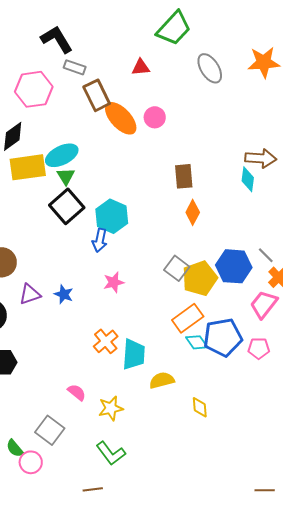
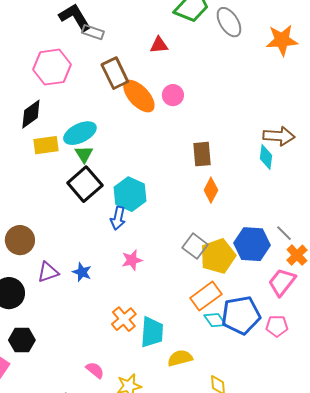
gray rectangle: (75, 67) -> (93, 32), moved
gray ellipse: (210, 68) -> (229, 22), moved
yellow rectangle: (28, 167) -> (46, 145), size x0.7

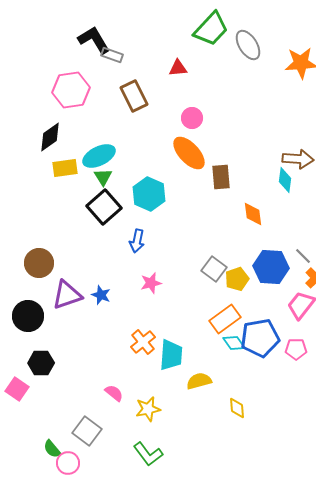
orange ellipse: (139, 96) -> (189, 153), moved
orange diamond: (211, 190) -> (253, 214), moved, turned -35
cyan hexagon: (130, 194) -> (149, 194), moved
yellow pentagon: (218, 256) -> (237, 279), size x0.7
purple triangle: (48, 272) -> (67, 295), size x1.4

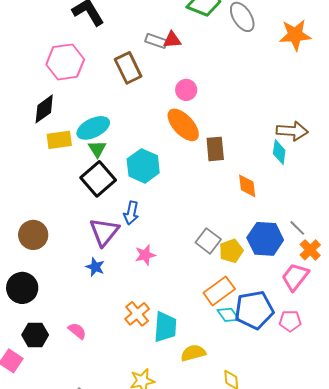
gray rectangle: (112, 55) -> (156, 41), moved
purple triangle: (67, 295) -> (104, 232), moved, turned -32
pink semicircle: (114, 393) -> (77, 331), moved

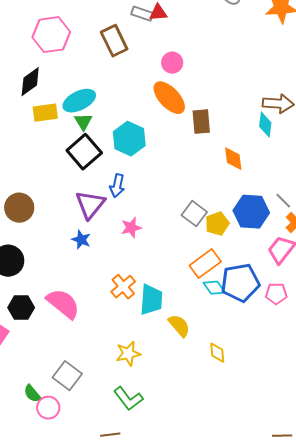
pink semicircle: (77, 331) -> (63, 304), size x1.8
yellow semicircle: (193, 353) -> (179, 326), turned 65

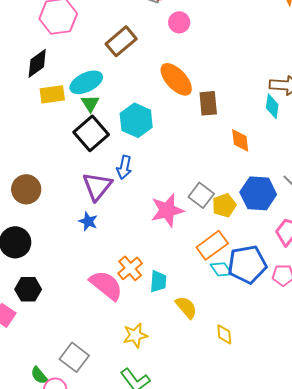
brown rectangle: (114, 41) -> (121, 41), moved, turned 76
pink circle: (172, 63) -> (179, 22), moved
pink star: (131, 228) -> (167, 210), moved, size x1.6
cyan trapezoid: (151, 300) -> (158, 281), size x0.7
pink semicircle: (63, 304) -> (106, 285), moved

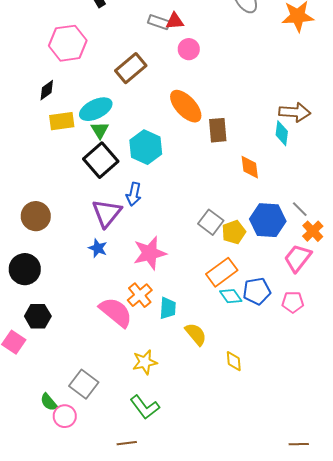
black diamond: (37, 63) -> (47, 90), size x0.7
pink star: (167, 210) -> (150, 253), moved
blue pentagon: (247, 264) -> (257, 291), size x0.7

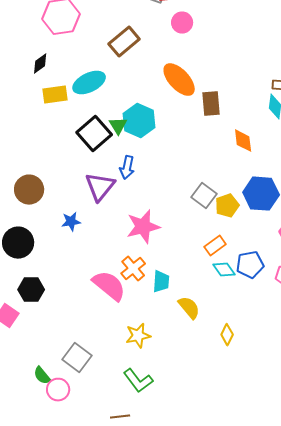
green triangle: (100, 130) -> (118, 126), moved
blue star: (98, 248) -> (71, 222), moved, turned -30
orange rectangle: (222, 272) -> (215, 246), size x0.7
yellow diamond: (234, 361) -> (227, 335), turned 30

